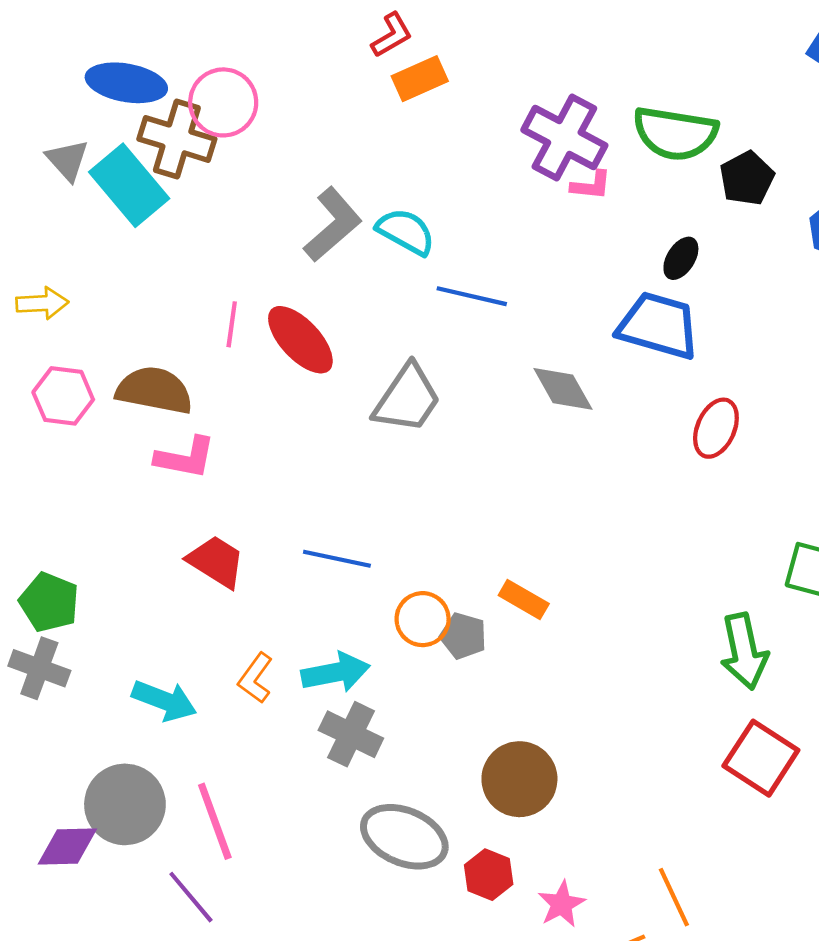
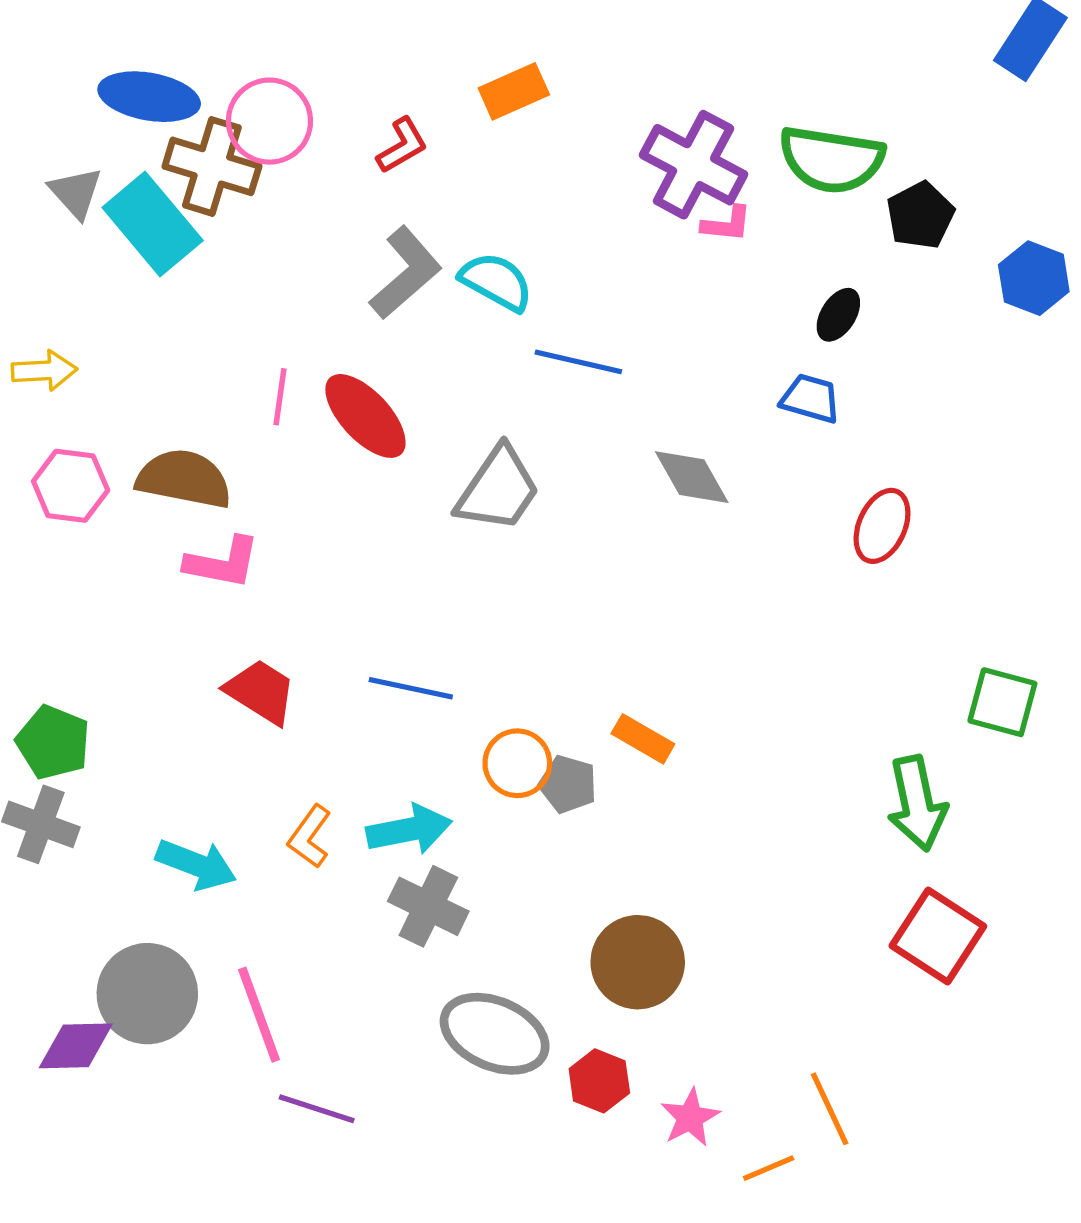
red L-shape: (392, 35) -> (402, 145), moved
blue trapezoid: (658, 326) -> (810, 399), size x0.6
purple line: (191, 897) -> (317, 1109), moved, turned -32

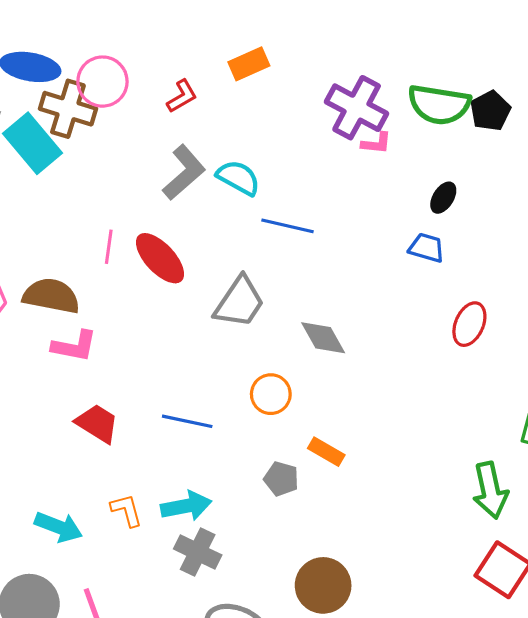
black pentagon: (920, 215) -> (490, 111), moved
gray diamond: (692, 477) -> (323, 338), moved
orange circle: (517, 763) -> (271, 394), moved
orange L-shape: (310, 837) -> (127, 510), turned 129

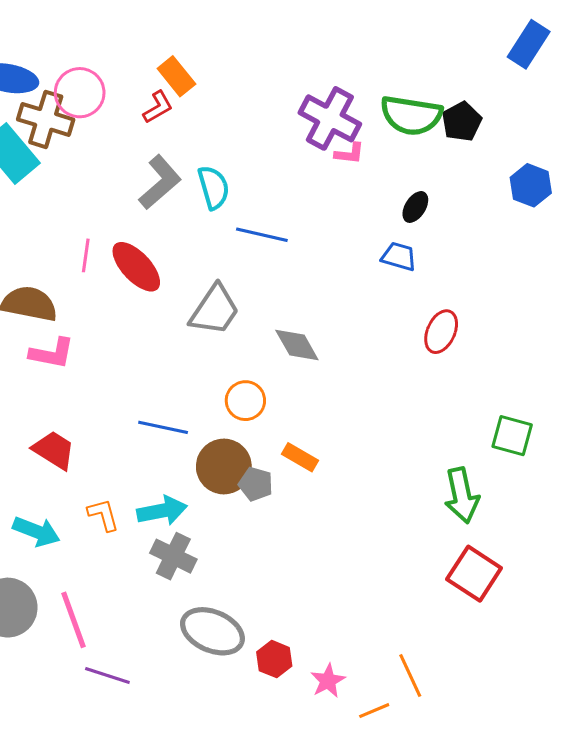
orange rectangle: (249, 64) -> (176, 76), moved, turned 75
cyan semicircle: (238, 178) -> (214, 187), turned 45
red trapezoid: (97, 423) -> (54, 450), moved
brown circle: (323, 585) -> (224, 467), moved

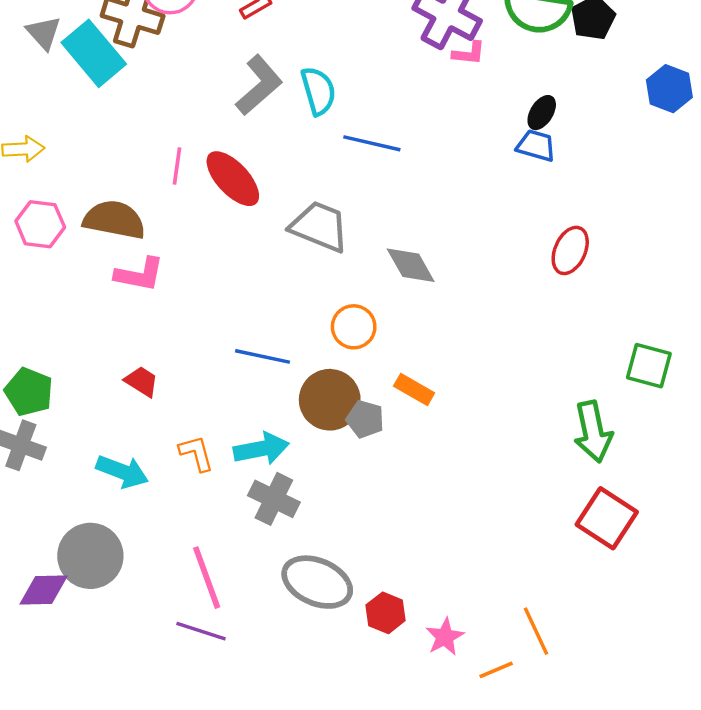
blue trapezoid: (399, 256) -> (536, 146), moved
gray trapezoid: (215, 310) -> (319, 226), turned -102
red trapezoid: (54, 450) -> (142, 381), size x0.7
pink line: (73, 620) -> (207, 578), moved

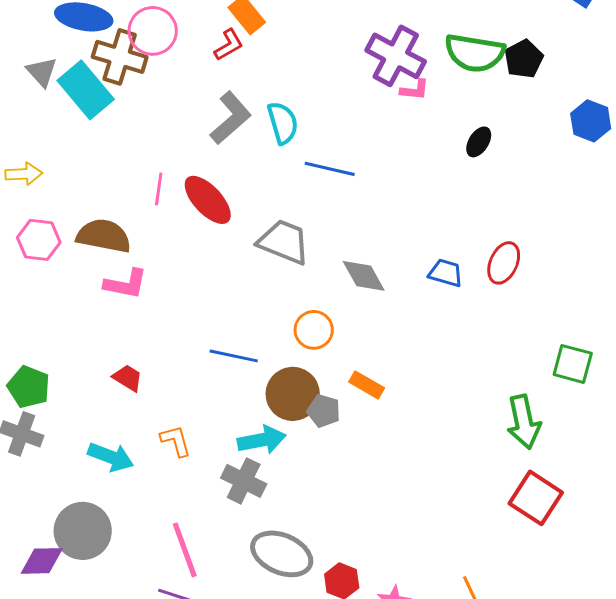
blue trapezoid: (536, 146) -> (446, 273), moved
cyan arrow: (261, 449) -> (262, 440), moved

